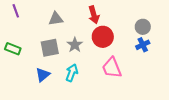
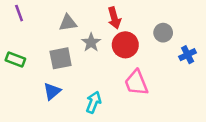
gray circle: (143, 27) -> (163, 33), moved
gray star: (75, 45) -> (91, 42), moved
blue cross: (143, 45) -> (188, 55), moved
cyan arrow: (72, 73) -> (94, 102), moved

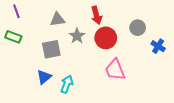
blue cross: (188, 55) -> (158, 46), turned -32
green rectangle: (15, 60) -> (13, 37), moved
cyan arrow: (94, 102) -> (67, 84), moved

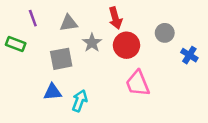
purple line: (16, 11) -> (33, 18), moved
blue triangle: (44, 77) -> (53, 92), turned 35

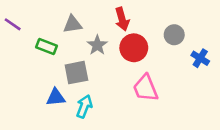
purple line: (33, 18) -> (13, 24), moved, turned -35
green rectangle: (16, 44) -> (47, 46), moved
gray square: (61, 59) -> (76, 73), moved

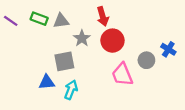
gray circle: (174, 35) -> (146, 60), moved
green rectangle: (47, 46) -> (39, 19), moved

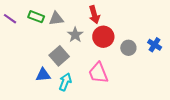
gray circle: (146, 60) -> (128, 48), moved
gray square: (64, 61) -> (59, 56), turned -30
pink trapezoid: (122, 74) -> (98, 73), moved

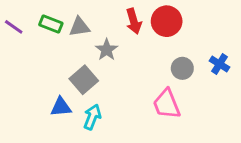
red circle: (103, 37) -> (167, 21), moved
pink trapezoid: (98, 73) -> (167, 104), moved

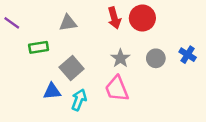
green rectangle: (51, 24) -> (39, 47), moved, turned -30
gray star: (107, 50) -> (120, 58), moved
pink trapezoid: (167, 104) -> (117, 89), moved

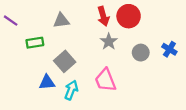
gray star: (120, 58) -> (109, 42), moved

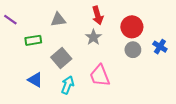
red circle: (129, 16) -> (132, 27), moved
gray star: (109, 42) -> (93, 37), moved
blue triangle: (47, 82) -> (35, 80), moved, turned 35

